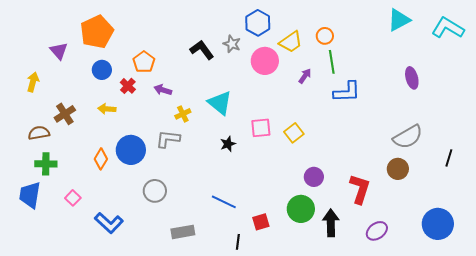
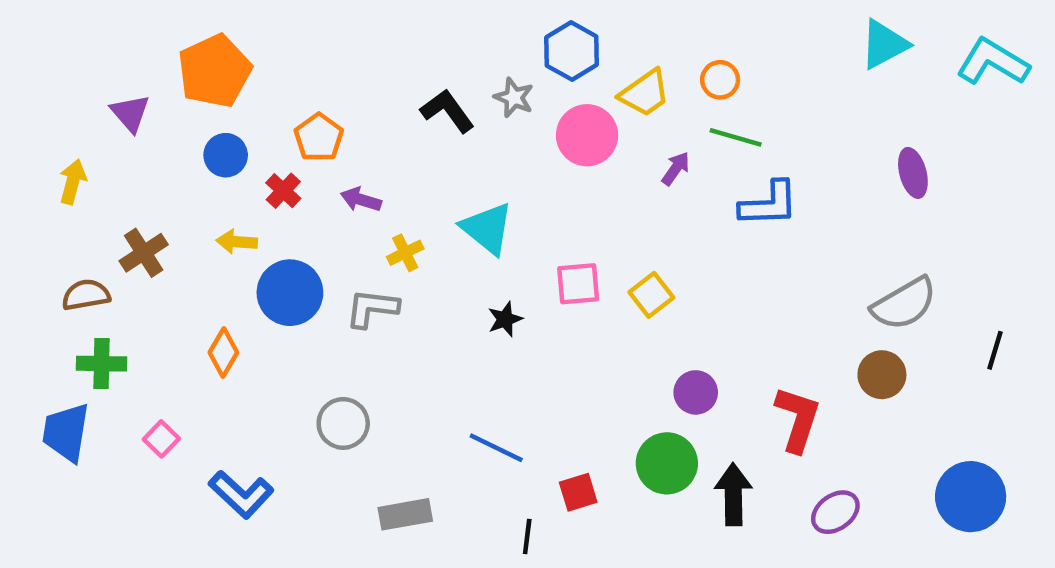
green line: (332, 62) -> (736, 137), turned -65
blue circle: (131, 150) -> (290, 293), moved

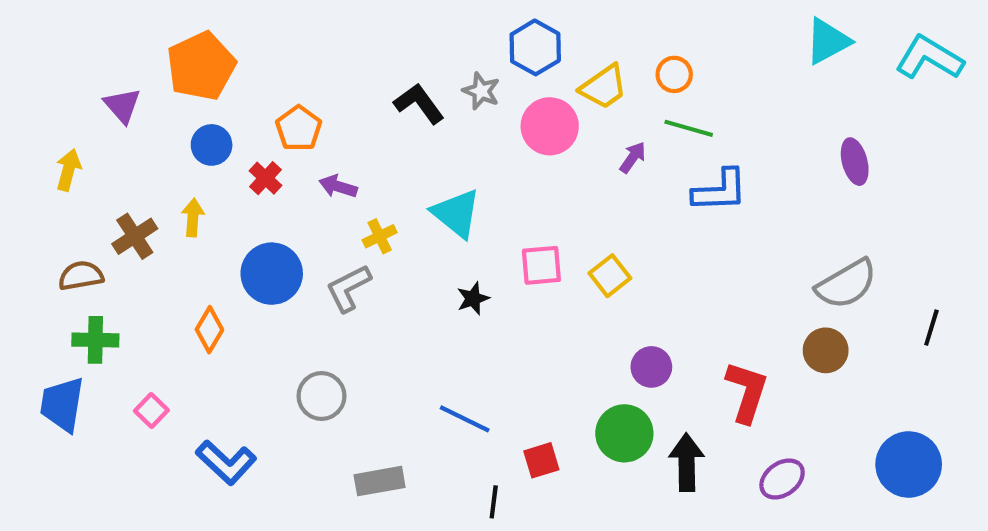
yellow arrow: (237, 242) -> (193, 218), moved, turned 90
gray L-shape: (372, 308) -> (348, 288), turned -34

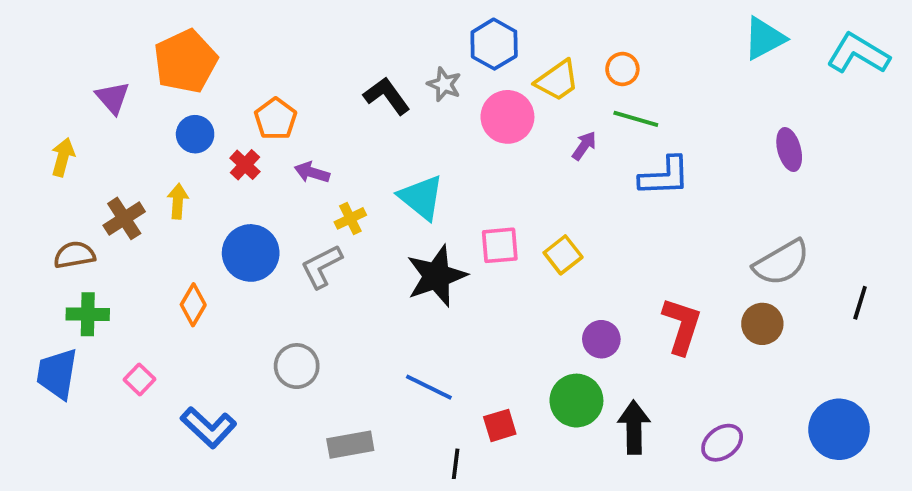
black star: (473, 298) -> (437, 276), size x2.0
red L-shape: (747, 392) -> (682, 326), moved

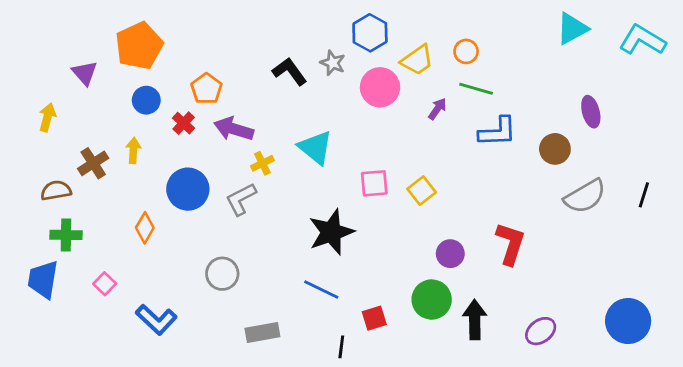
purple arrow: (312, 172) -> (234, 129), size x1.5
black star: (437, 276) -> (331, 232), moved
black line: (860, 303) -> (644, 195), moved
brown circle: (762, 324) -> (555, 149), moved

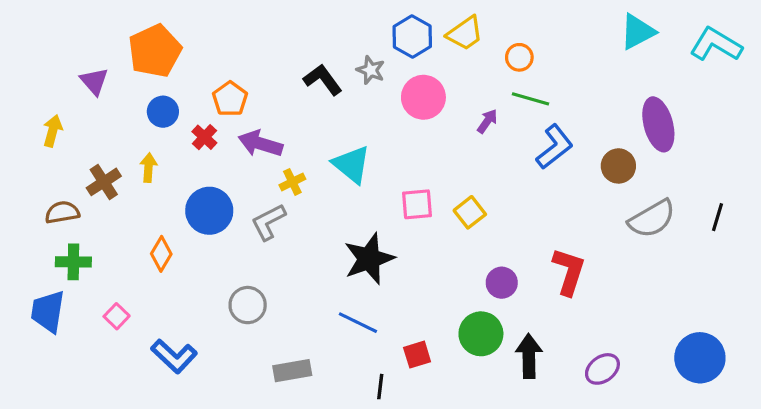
yellow trapezoid: (417, 60) -> (465, 33), moved
purple ellipse: (591, 112) -> (658, 124), size x1.5
blue L-shape: (498, 132) -> (554, 147), turned -36

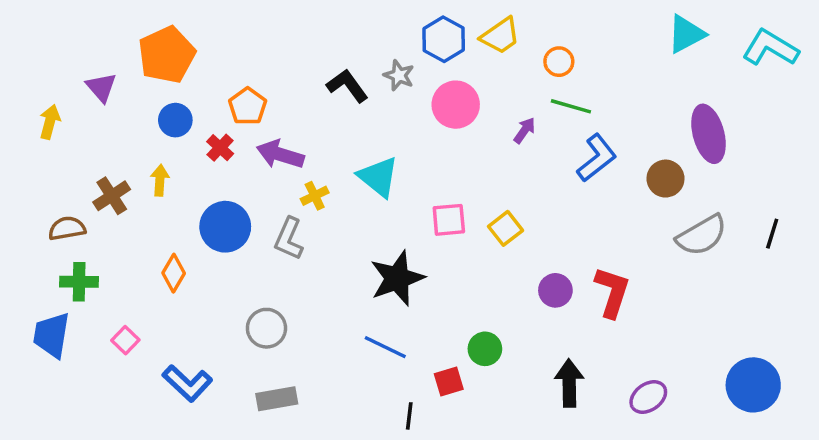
yellow arrow: (53, 131) -> (50, 122), moved
gray L-shape: (268, 222) -> (289, 239), turned -39
purple circle: (502, 283) -> (555, 290), moved
green circle: (481, 334) -> (485, 349), moved, size x0.7
gray rectangle: (292, 371) -> (277, 399), moved

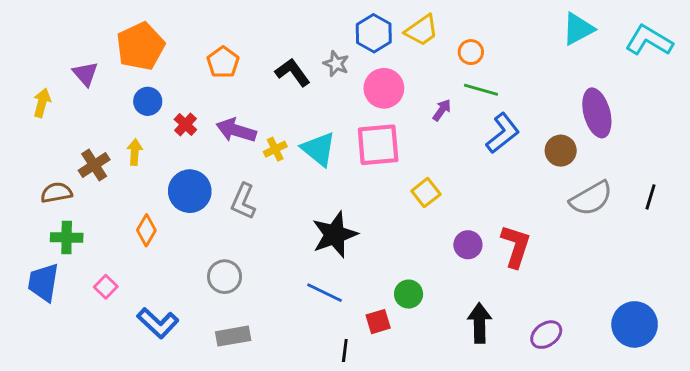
orange pentagon: (248, 106) -> (223, 62), moved
yellow cross: (315, 196) -> (275, 149), moved
pink square: (449, 220) -> (378, 145), moved, size x1.5

